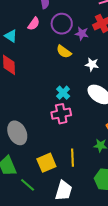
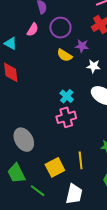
purple star: (82, 34) -> (82, 46), moved

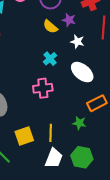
cyan cross: (67, 96) -> (50, 59), moved
white trapezoid: (74, 194) -> (54, 158), moved

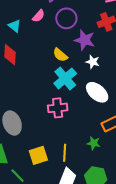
purple star: (69, 20) -> (85, 40), size x1.5
yellow semicircle: (50, 27) -> (60, 55), moved
cyan cross: (50, 59) -> (65, 78), size x1.6

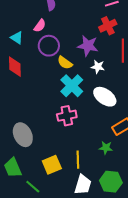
purple circle: (66, 18) -> (49, 46), moved

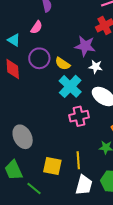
purple circle: (49, 46) -> (39, 58), moved
pink cross: (67, 116) -> (79, 116), moved
yellow square: (52, 165) -> (52, 166), turned 36

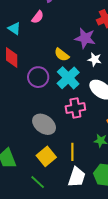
purple circle: (39, 58) -> (38, 77), moved
gray ellipse: (23, 137) -> (44, 124), moved, turned -30
yellow square: (52, 166) -> (46, 156), turned 36
green line: (34, 188) -> (38, 182), moved

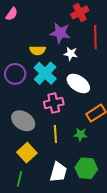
yellow semicircle: (62, 55) -> (38, 50), turned -35
yellow line: (72, 152) -> (55, 134), moved
green line: (38, 182) -> (19, 179), turned 63

